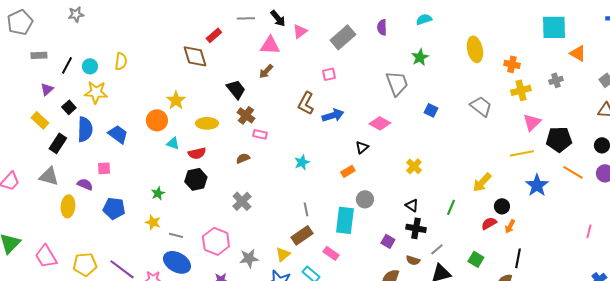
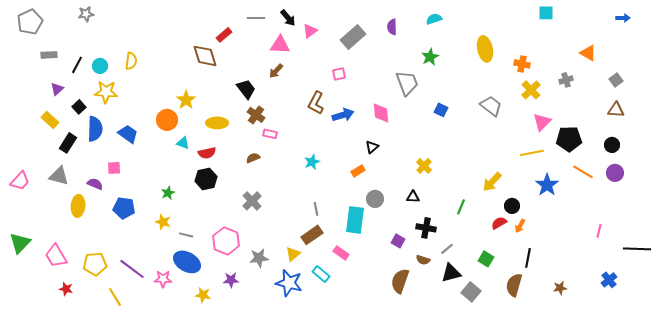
cyan square: (554, 27) -> (546, 13), moved, size x0.6
yellow cross: (521, 90) -> (531, 90), turned -30
pink diamond: (380, 123) -> (381, 113), moved, turned 55
black triangle: (412, 205) -> (413, 197), moved, turned -32

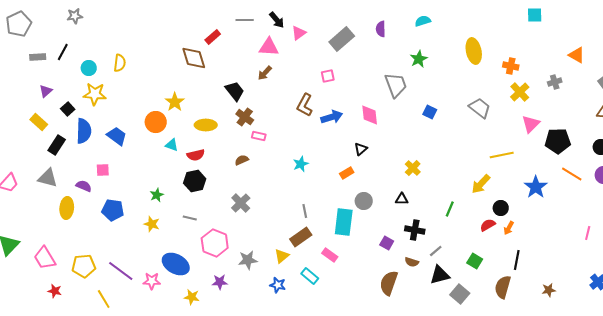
black line: (77, 65) -> (63, 52), moved
yellow line: (532, 153) -> (502, 155), moved
gray line: (186, 235) -> (190, 218), moved
blue star: (289, 283) -> (278, 285), size x0.6

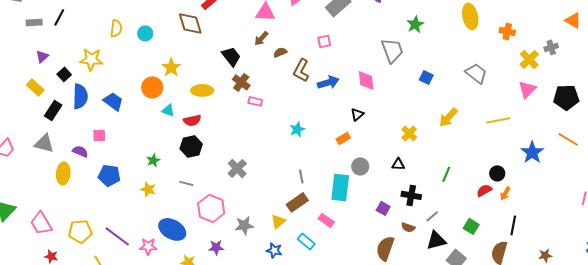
cyan circle: (89, 68) -> (145, 33), moved
yellow cross: (520, 92) -> (529, 59), moved
black pentagon: (558, 141) -> (566, 97), moved
brown semicircle: (242, 160) -> (280, 52), moved
yellow arrow: (481, 184) -> (448, 117), moved

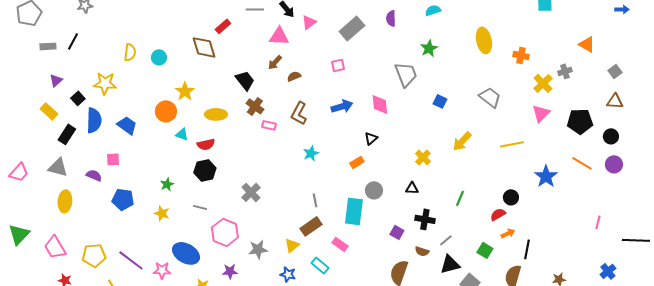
brown L-shape: (301, 70) -> (299, 113), moved
yellow ellipse: (63, 173) -> (65, 201), moved
orange arrow: (505, 193) -> (508, 233), moved, turned -144

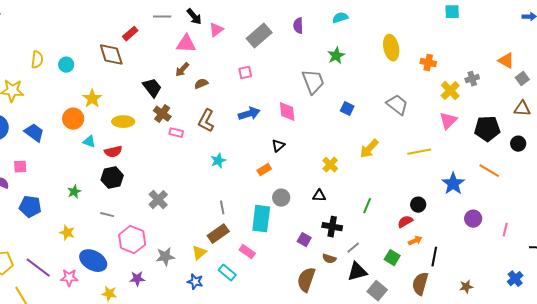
orange triangle: (587, 44) -> (506, 61), moved
purple circle: (614, 164) -> (473, 219), moved
yellow star: (162, 213) -> (67, 233), moved

